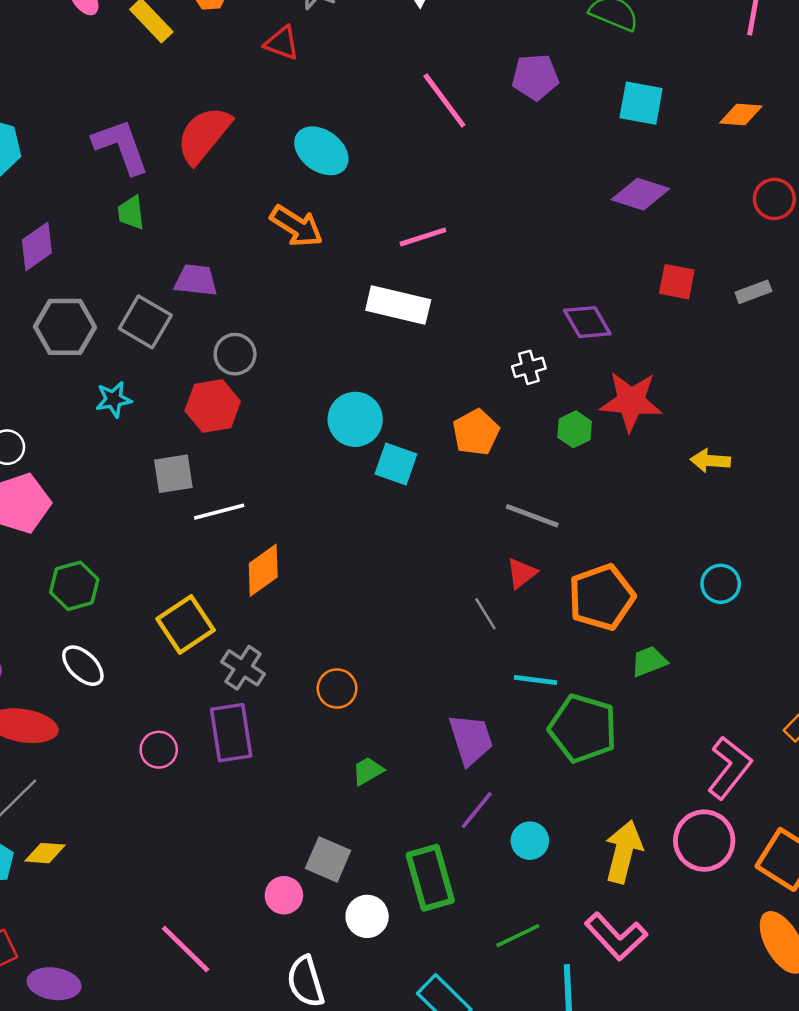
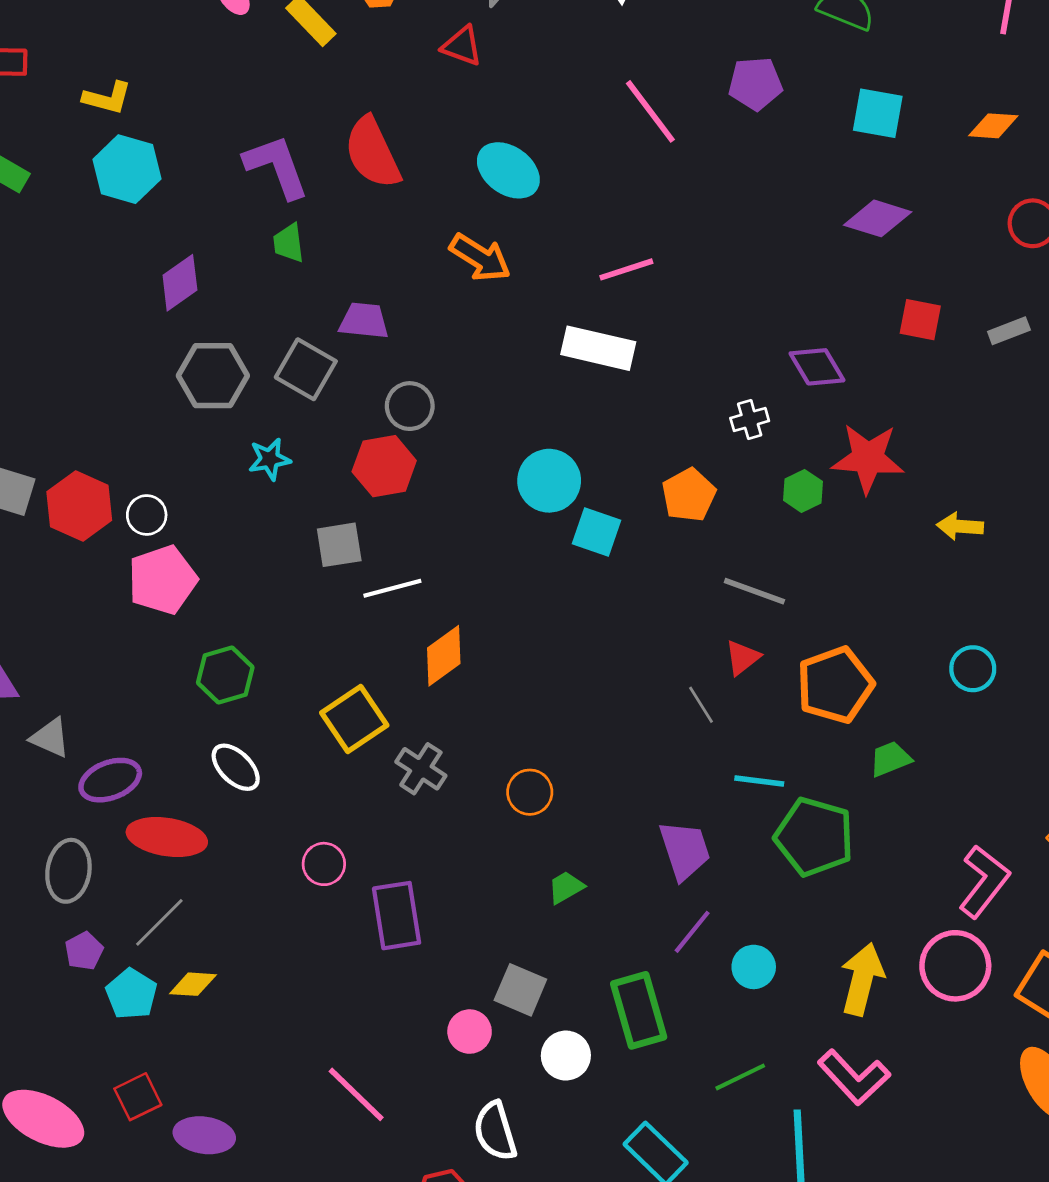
red semicircle: (204, 135) -> (372, 153), turned -64
purple rectangle: (231, 733) -> (397, 916), moved

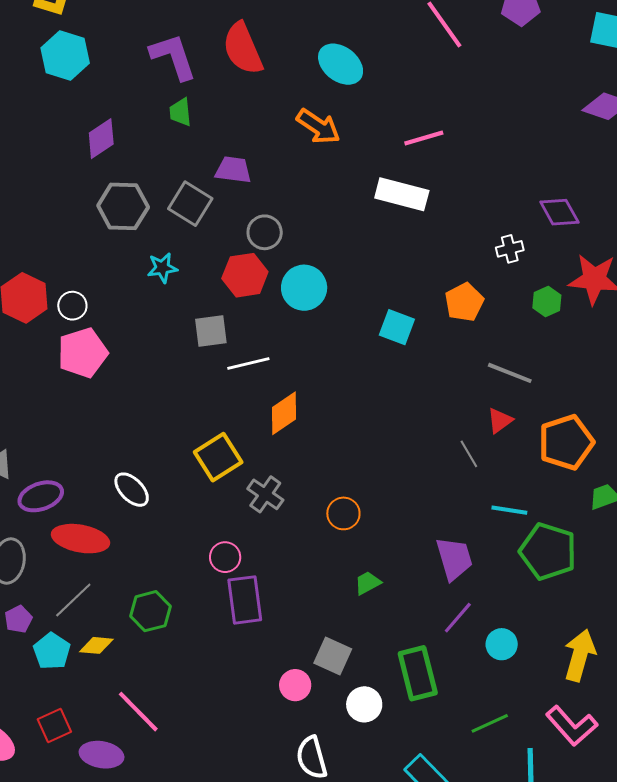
cyan circle: (549, 481) -> (304, 288), moved
green hexagon: (225, 675) -> (150, 611), moved
pink circle: (324, 864) -> (225, 557), moved
pink line: (356, 1094) -> (138, 712), moved

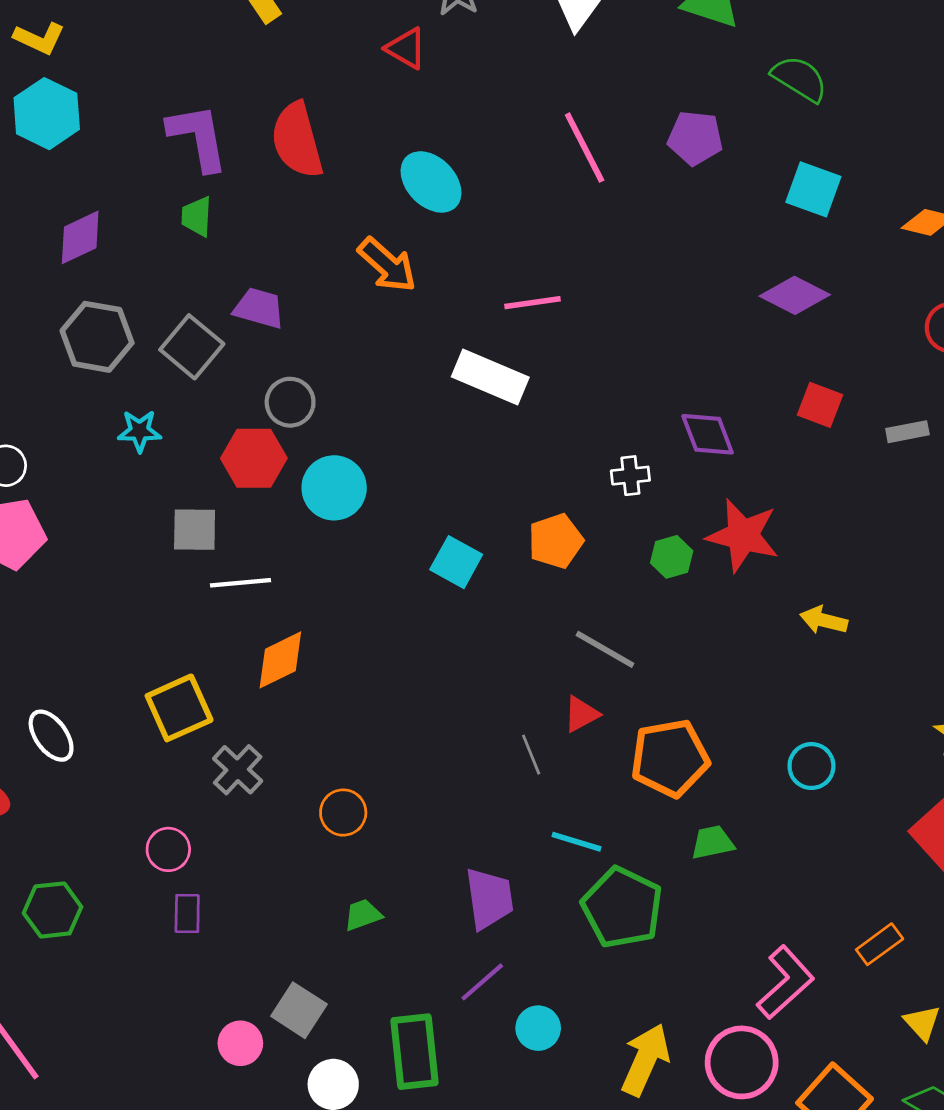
purple rectangle: (245, 600) -> (187, 913), size x0.6

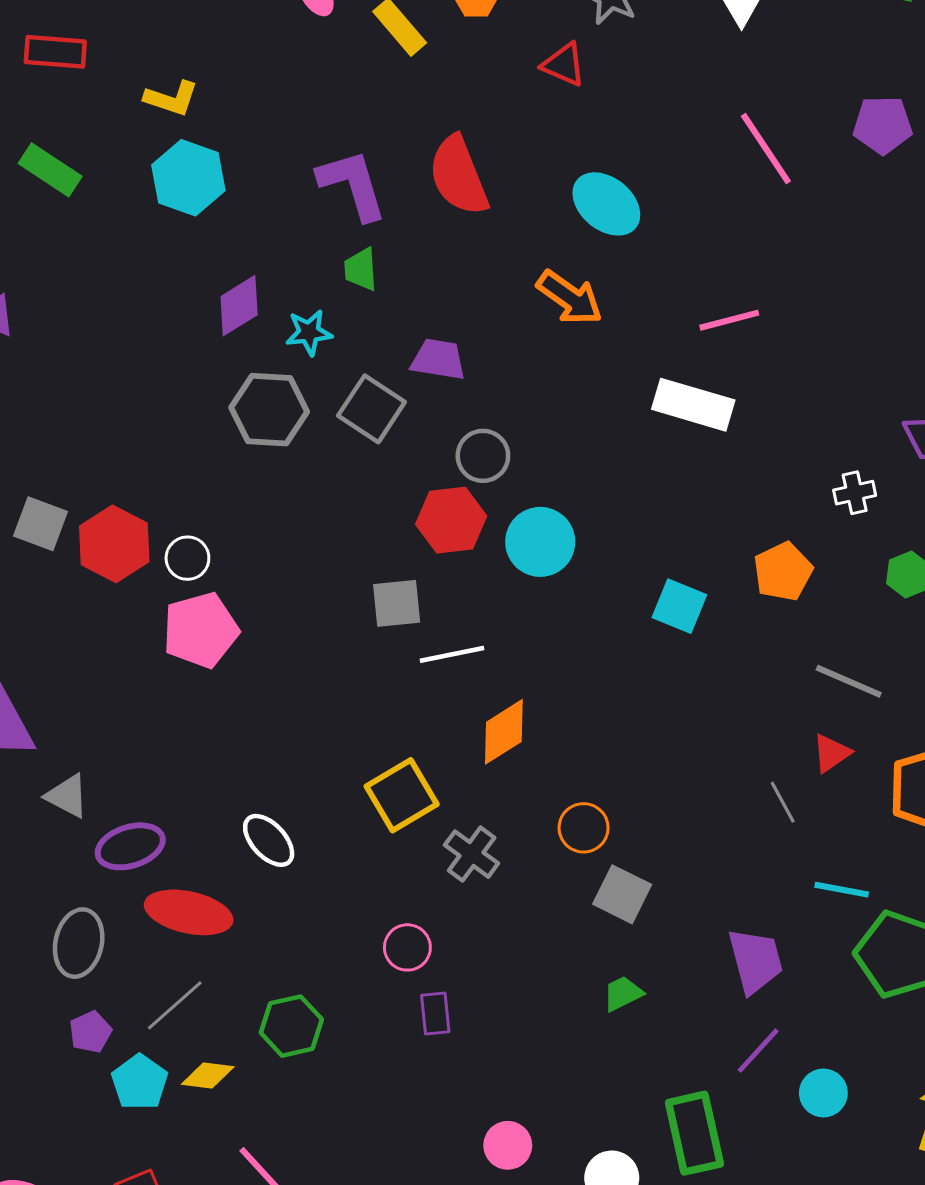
cyan star: (139, 431) -> (309, 332), moved
orange circle: (343, 813) -> (584, 828), moved
gray square: (299, 1010) -> (622, 894), moved

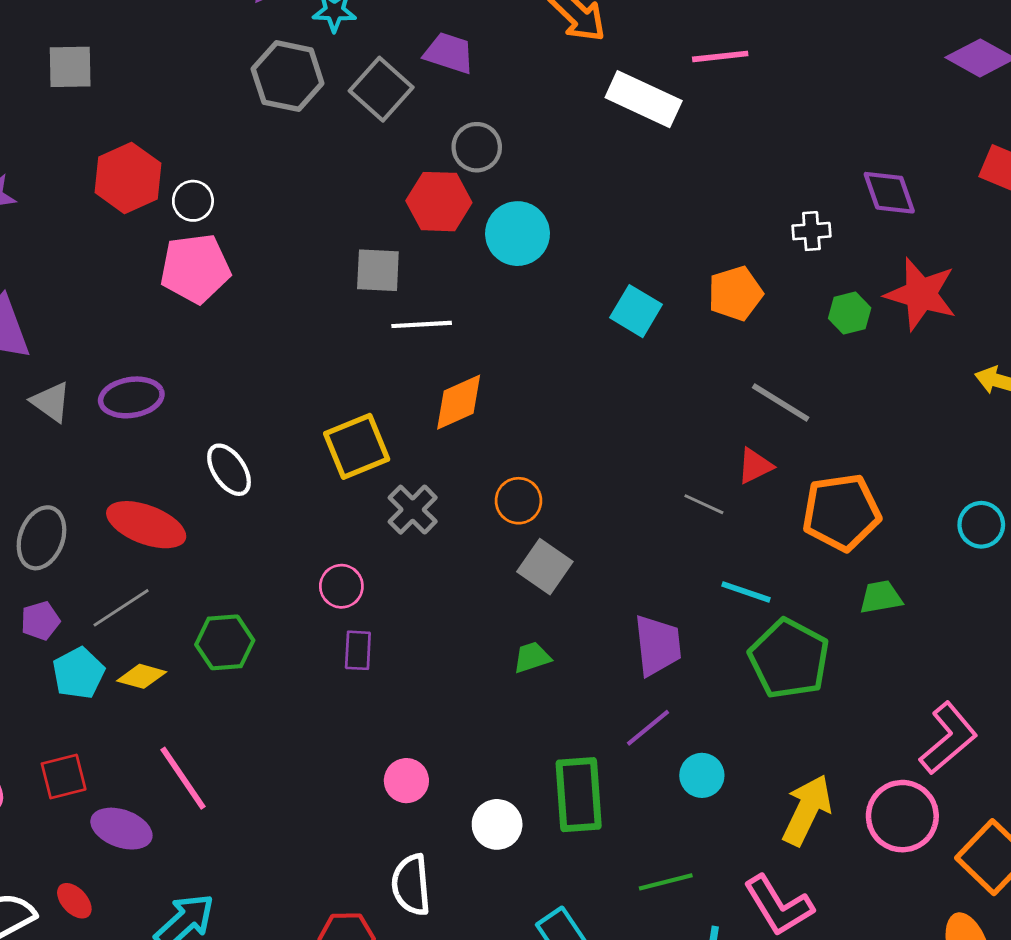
white rectangle: (693, 405) -> (644, 99), moved
gray square: (41, 524) -> (70, 67), moved, turned -30
gray line: (783, 802) -> (704, 504), turned -45
purple ellipse: (130, 846) -> (131, 397), moved

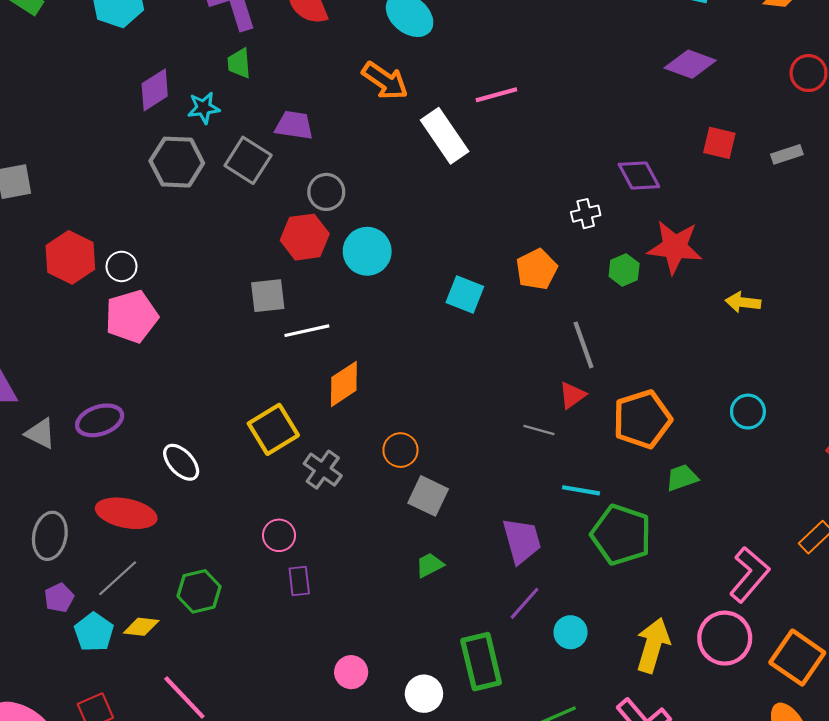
white rectangle: (644, 99) -> (445, 136), turned 40
gray line: (781, 402) -> (584, 345), turned 48

